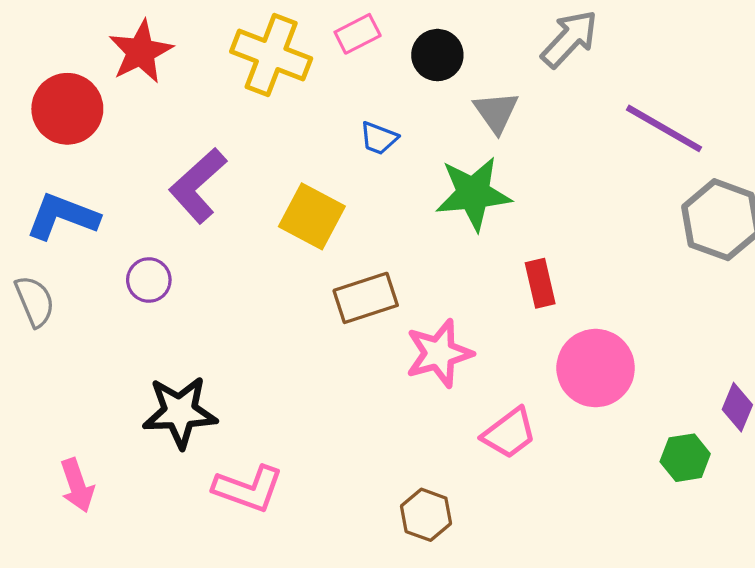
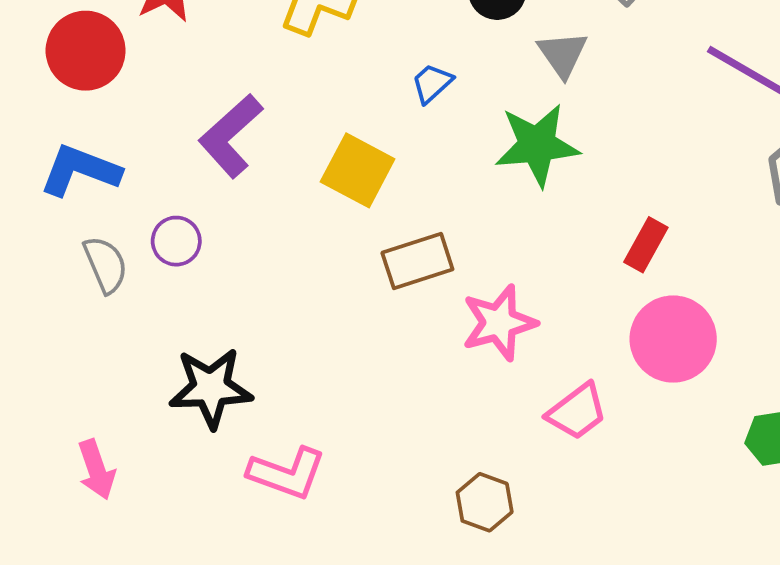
blue trapezoid: (379, 138) -> (432, 83), turned 117
red rectangle: (540, 283) -> (646, 245), moved, turned 42
gray semicircle: (35, 301) -> (106, 265), moved

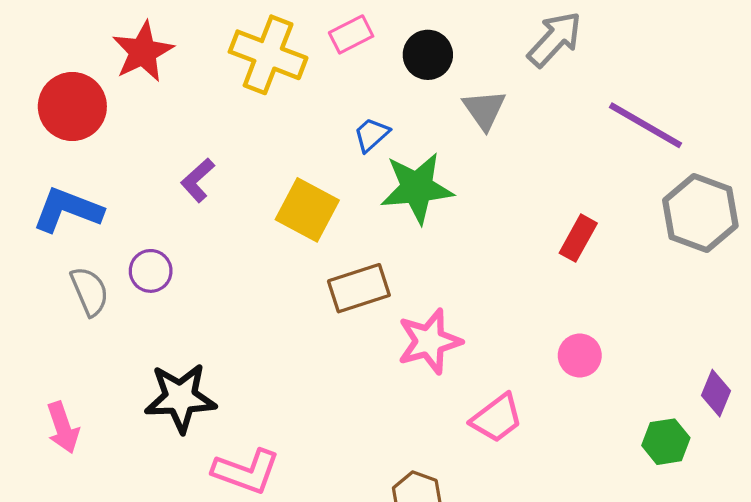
purple L-shape: (231, 136) -> (198, 180), size x0.6
green star: (537, 145) -> (417, 188), moved
red rectangle: (646, 245) -> (578, 238), moved
pink circle: (673, 339) -> (580, 356), size x0.6
pink arrow: (96, 470) -> (63, 428), moved

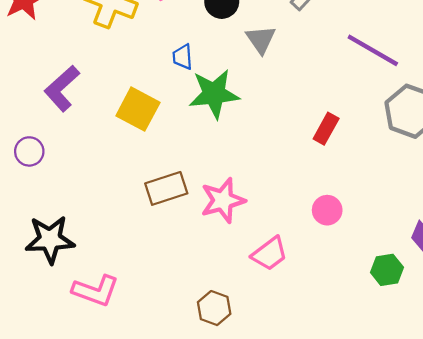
blue trapezoid: (371, 135) -> (183, 57), turned -52
purple L-shape: (198, 180) -> (62, 88), size x1.5
brown rectangle: (359, 288) -> (166, 188), moved

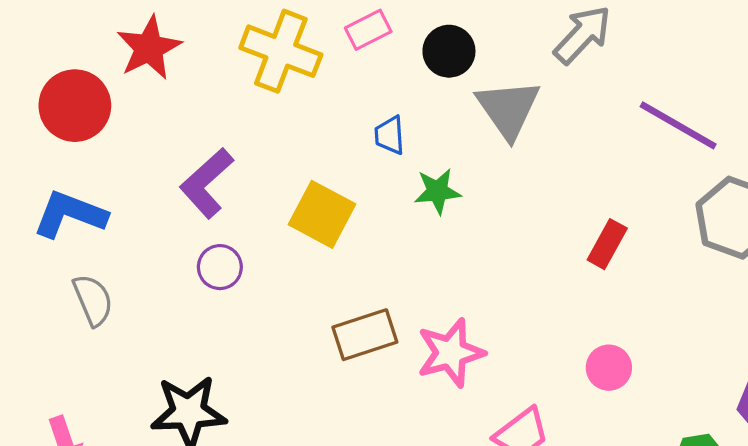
gray triangle: (261, 39) -> (508, 109), size x1.4
green star: (214, 94) -> (437, 191), size x0.6
purple circle: (29, 151) -> (220, 267), moved

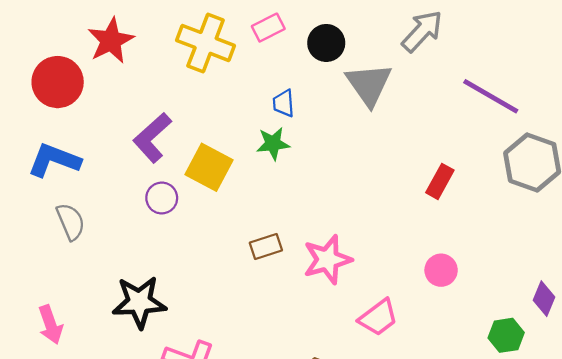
green star: (437, 191) -> (273, 144), moved
yellow square: (322, 214) -> (209, 167), moved
brown rectangle: (365, 335) -> (266, 247), size x0.7

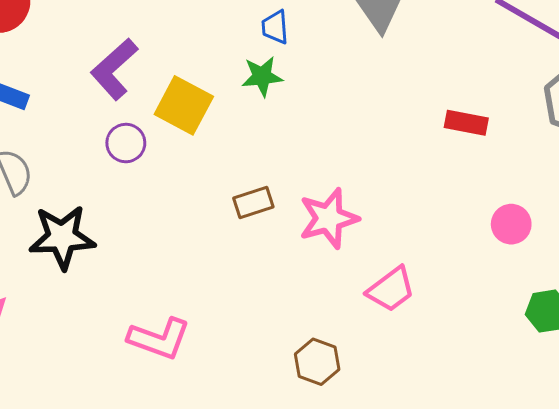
red rectangle: (440, 181) -> (466, 123), turned 72
pink circle: (441, 270) -> (511, 224), moved
black star: (139, 302) -> (62, 237), moved

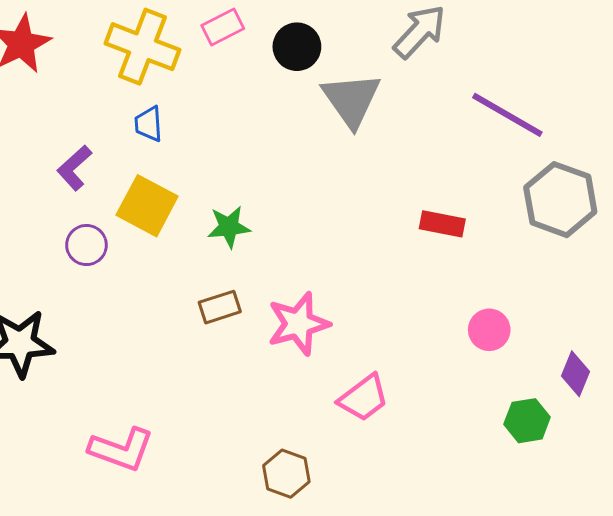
blue trapezoid: (275, 27) -> (149, 124), moved
purple L-shape: (114, 69) -> (74, 168), size x0.7
green star: (262, 76) -> (229, 227), moved

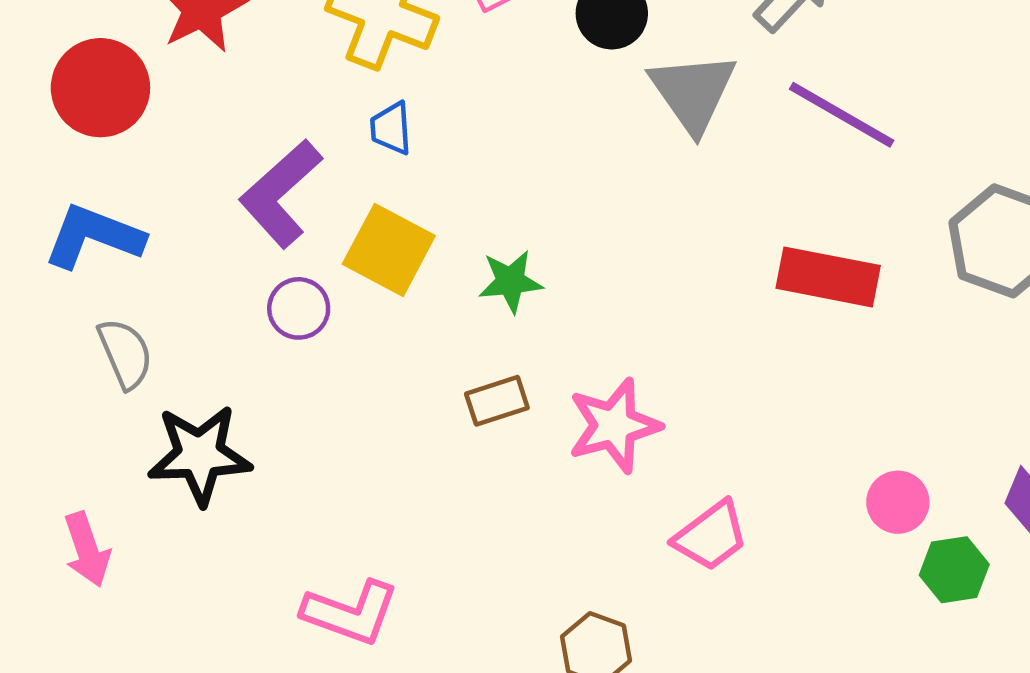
purple line: (507, 115) -> (842, 115), moved
purple L-shape: (74, 168) -> (281, 194), size x1.6
red rectangle: (442, 224) -> (828, 277), size x1.5
pink circle: (489, 330) -> (898, 502), moved

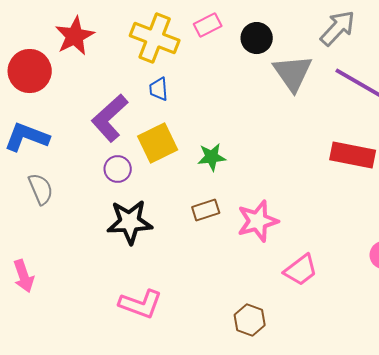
yellow square: (389, 250) -> (158, 143), turned 36
black star: (200, 455) -> (130, 222), moved

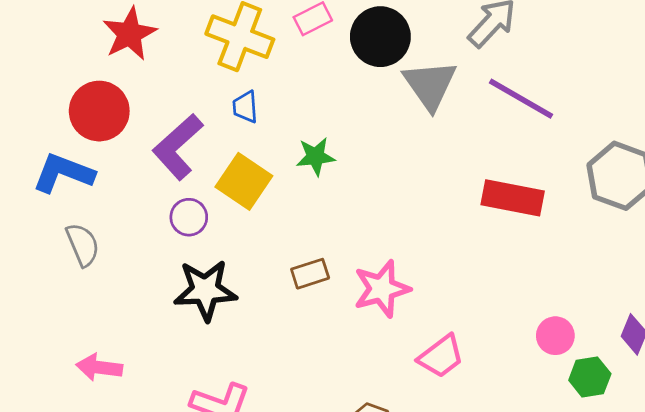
black circle: (257, 38) -> (380, 37), size x1.4
red circle: (30, 71) -> (99, 111), moved
yellow square: (158, 143) -> (244, 181), turned -30
green star: (212, 157) -> (316, 157), moved
pink arrow: (24, 276) -> (99, 367), moved, turned 116

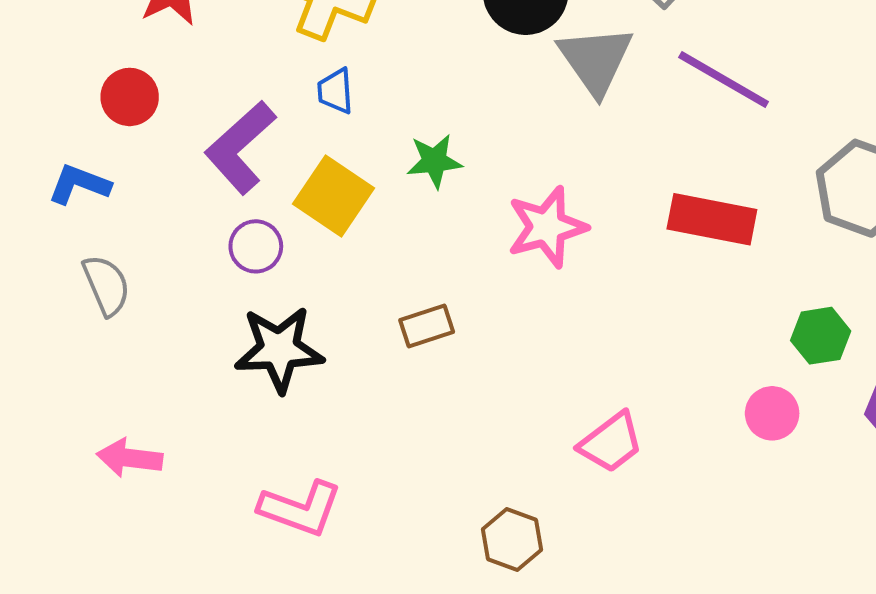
red circle: (99, 111) -> (130, 97), size x0.7
blue L-shape: (63, 173) -> (79, 184), size x0.7
pink star: (382, 289) -> (547, 227), moved
green hexagon: (590, 377) -> (821, 336), moved

